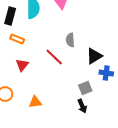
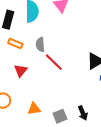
gray semicircle: (70, 40) -> (40, 45), moved
gray square: (85, 88) -> (60, 116), moved

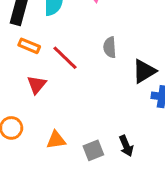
gray semicircle: (40, 45) -> (110, 47), moved
red line: (54, 62) -> (65, 58), moved

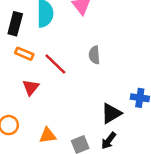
black triangle: (144, 71) -> (111, 113), moved
black arrow: (126, 146) -> (109, 141), turned 60

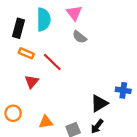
gray semicircle: (94, 55) -> (80, 37), moved, turned -48

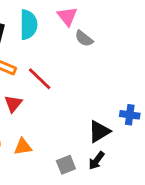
gray semicircle: (80, 37) -> (84, 38), moved
orange triangle: (46, 122) -> (23, 147), moved

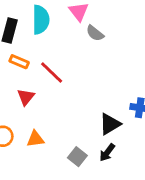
gray square: (66, 165) -> (77, 157), turned -30

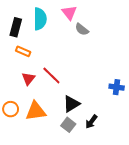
red line: (52, 73) -> (51, 76), moved
black triangle: (110, 124) -> (71, 104), moved
orange triangle: (35, 139) -> (36, 111), size x1.5

